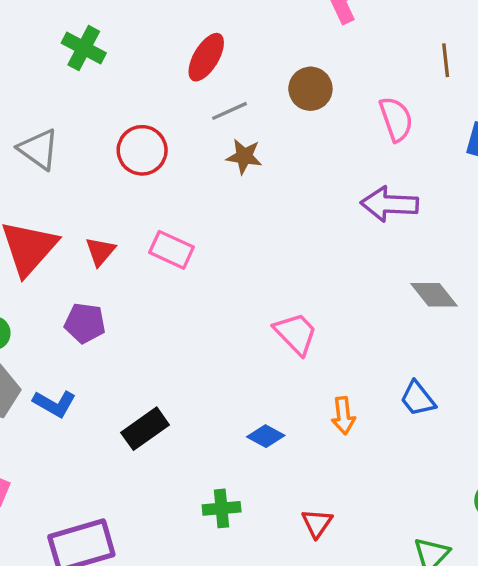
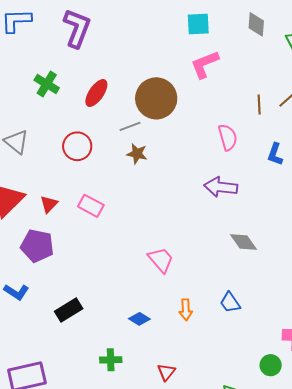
red ellipse: (206, 57) -> (96, 93), moved
brown circle: (310, 89) -> (156, 98), moved, size x1.6
purple pentagon: (85, 323) -> (37, 246), size x1.4

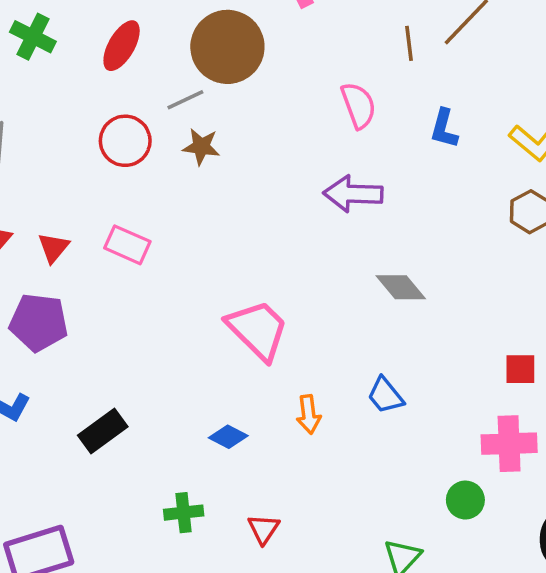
red circle: (77, 146) -> (125, 141), moved
pink trapezoid: (161, 260) -> (258, 330), size x1.4
red triangle: (166, 372) -> (264, 529), moved

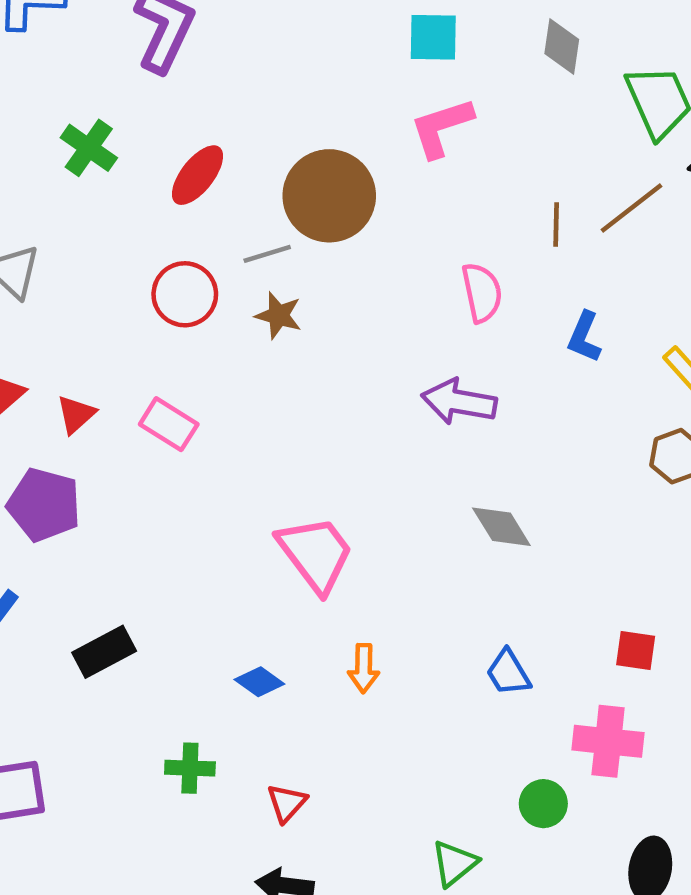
blue trapezoid: (386, 395) -> (508, 673), moved

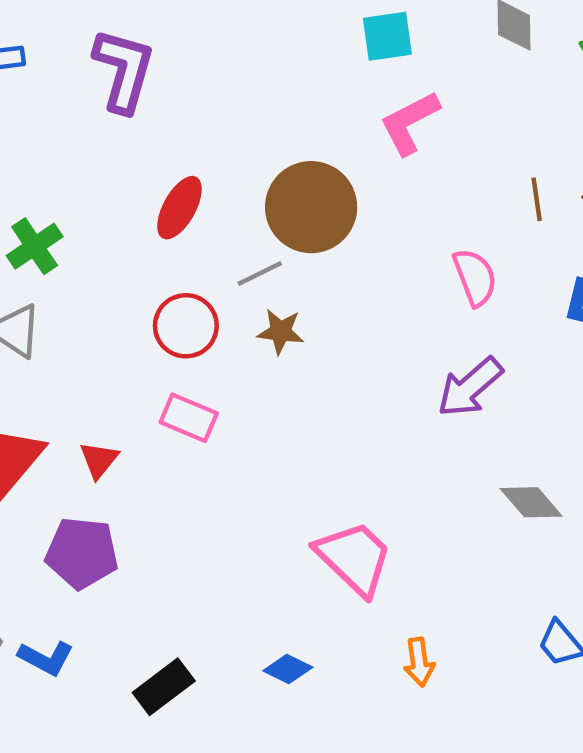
green cross: (89, 148) -> (35, 246), moved, turned 30
purple arrow: (459, 402) -> (470, 387), turned -42
pink rectangle: (169, 424) -> (189, 418), moved
blue diamond: (259, 682) -> (288, 669), moved

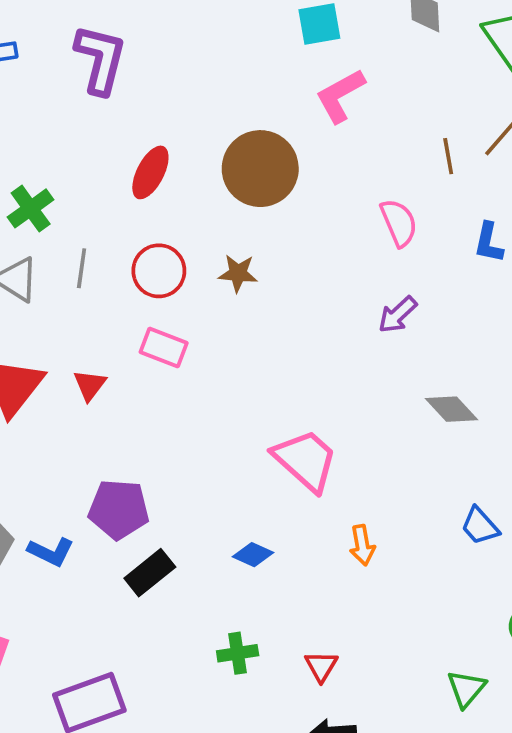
gray line: (260, 273) -> (82, 268), moved, turned -54
purple arrow: (470, 387) -> (398, 315), size x0.7
purple pentagon: (82, 553) -> (119, 509), moved

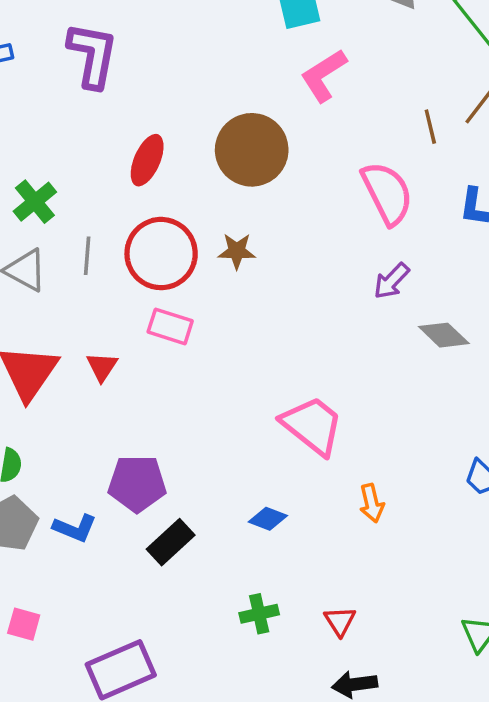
pink semicircle: (399, 223) -> (387, 193), size x1.4
red circle: (159, 271) -> (161, 254), size x1.4
gray diamond: (452, 409) -> (444, 335), moved

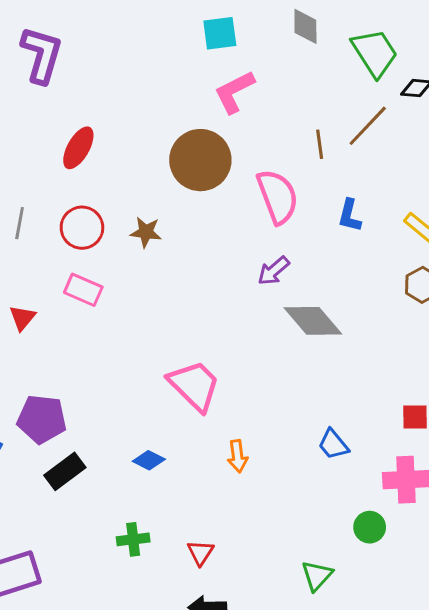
brown circle: (252, 150) -> (200, 160), moved
red circle: (161, 254) -> (82, 228), size x0.7
gray diamond: (444, 335) -> (313, 321), size x1.4

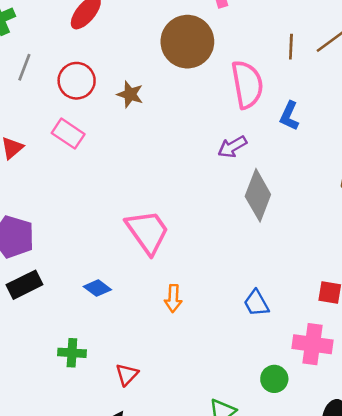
blue L-shape: (350, 215) -> (289, 116), moved
gray diamond: (313, 321) -> (258, 195), turned 51

